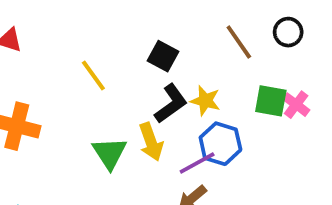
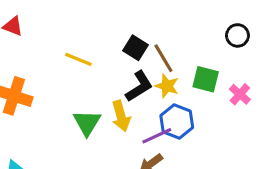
brown line: (239, 42) -> (163, 58), moved
yellow line: (93, 75) -> (78, 59), turned -36
green square: (271, 101) -> (206, 79), moved

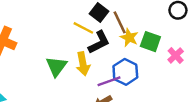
yellow line: (78, 59) -> (83, 28), moved
yellow star: (167, 86) -> (129, 37), moved

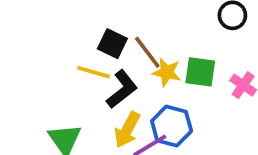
yellow arrow: (83, 64) -> (127, 130), moved, turned 50

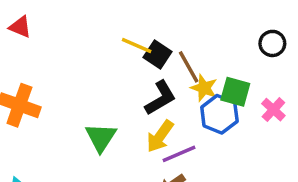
yellow line: (94, 72) -> (137, 46), moved
blue hexagon: (172, 126) -> (219, 114), moved

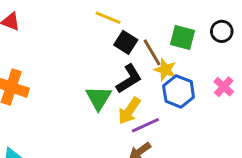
yellow line: (137, 46) -> (108, 18), moved
green square: (235, 92) -> (182, 38), moved
green triangle: (101, 137) -> (99, 98), moved

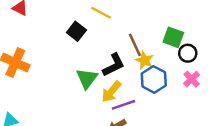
black circle: (222, 31) -> (188, 53), moved
green square: (182, 38) -> (173, 37), moved
black square: (126, 42) -> (76, 31), moved

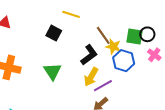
green square: (173, 37) -> (134, 37), moved
green triangle: (87, 78) -> (52, 71), moved

